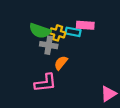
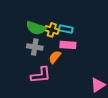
pink rectangle: (85, 25) -> (68, 45), moved
gray cross: (49, 45) -> (35, 47), moved

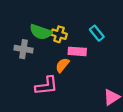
cyan rectangle: (66, 29) -> (97, 33), moved, turned 40
gray cross: (35, 47) -> (24, 49), moved

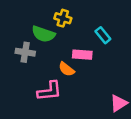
yellow cross: (59, 34) -> (63, 18), moved
orange semicircle: (62, 65) -> (66, 69), turned -91

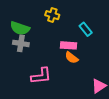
green semicircle: (43, 34) -> (20, 28), moved
orange semicircle: (66, 69) -> (72, 58), moved

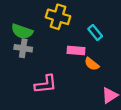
yellow cross: (52, 15) -> (58, 17), size x1.5
orange semicircle: (72, 58) -> (92, 64), moved

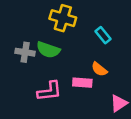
green semicircle: (22, 31) -> (48, 50), moved
pink rectangle: (76, 51) -> (82, 83), moved

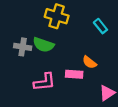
cyan rectangle: (103, 35) -> (100, 26), moved

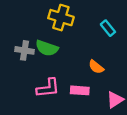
pink rectangle: (74, 74) -> (80, 90), moved

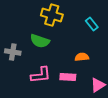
gray cross: (25, 50) -> (13, 52), moved
orange semicircle: (96, 67) -> (82, 57), turned 136

